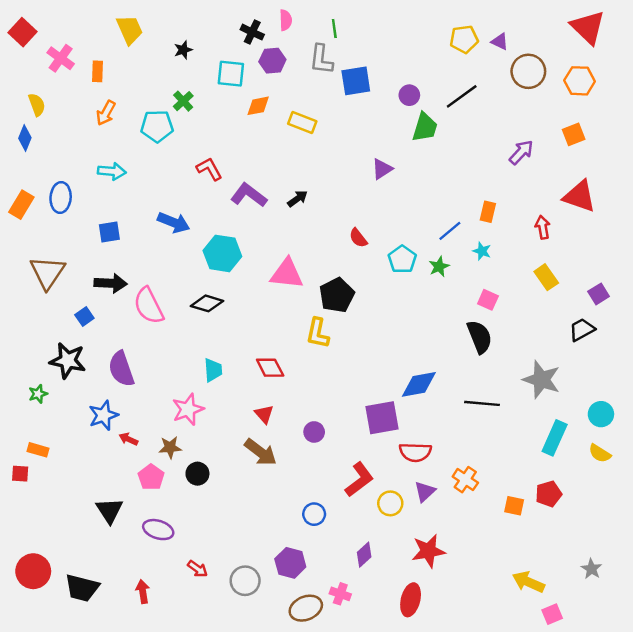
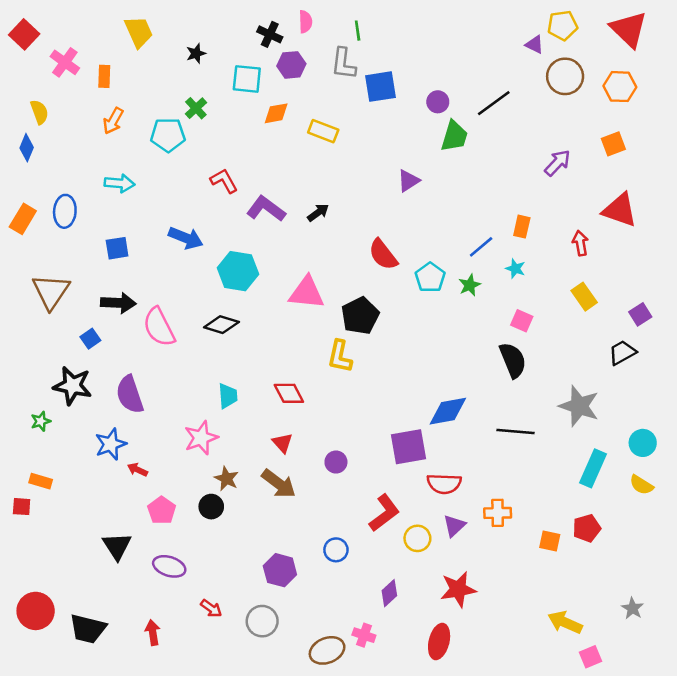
yellow pentagon: (464, 39) -> (563, 25), moved
red semicircle: (358, 238) -> (383, 255), size x1.5
brown star: (170, 447) -> (226, 479), moved, turned 30
orange cross: (465, 480) -> (498, 513), turned -35
purple hexagon: (290, 563) -> (280, 570), moved

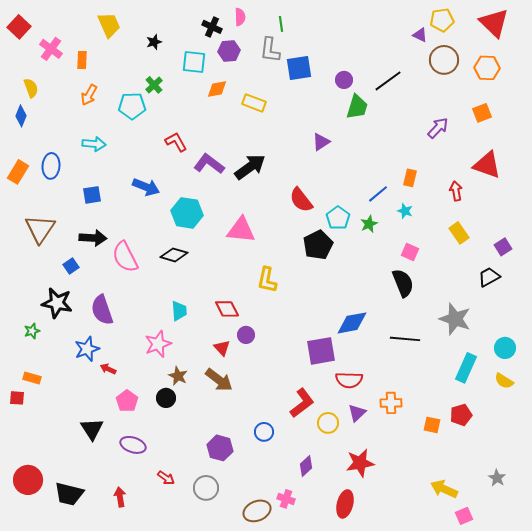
black arrow: (318, 213) -> (250, 167), size x1.8
black pentagon: (360, 316) -> (318, 245), moved
purple circle: (336, 462) -> (246, 335), moved

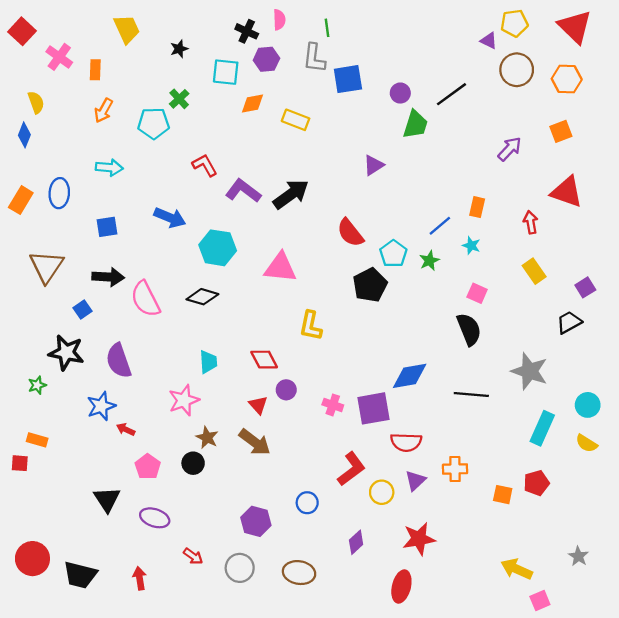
pink cross: (286, 499) -> (333, 405), moved
brown ellipse: (257, 511) -> (299, 573), moved, turned 32

